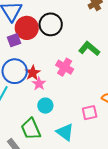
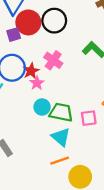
pink cross: (65, 67) -> (53, 60), moved
green trapezoid: (31, 129) -> (61, 112), moved, turned 120

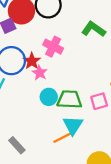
cyan triangle: (61, 137) -> (73, 125), turned 30
orange line: (60, 161) -> (63, 138), moved

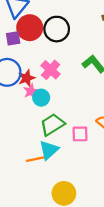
cyan circle: (49, 97) -> (41, 98), moved
green trapezoid: (69, 99) -> (52, 124), turned -50

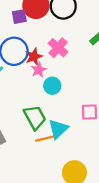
cyan circle: (41, 98) -> (52, 86), moved
green trapezoid: (52, 124) -> (35, 117), moved, turned 95

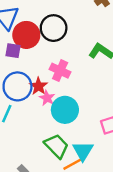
purple square: (19, 17) -> (13, 51), turned 35
cyan circle: (52, 86) -> (65, 110), size x1.5

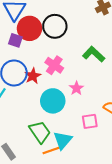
pink star: (47, 98) -> (76, 88), moved

